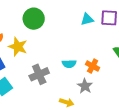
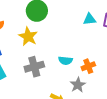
yellow star: (18, 47) -> (28, 36), moved
orange cross: (93, 66) -> (88, 66), turned 32

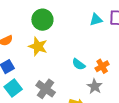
cyan semicircle: (65, 61) -> (79, 64), turned 40
gray cross: (34, 67) -> (46, 89), moved, turned -30

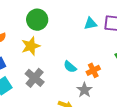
yellow star: (38, 46) -> (31, 46), turned 30
gray cross: (46, 89) -> (35, 78), moved

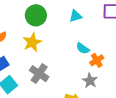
cyan triangle: (90, 23) -> (76, 16), moved
cyan semicircle: (70, 67) -> (83, 48), moved

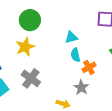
cyan triangle: (76, 16) -> (71, 37), moved
cyan semicircle: (83, 48) -> (75, 55), turned 40

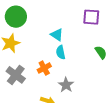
cyan triangle: (71, 37) -> (57, 35), turned 48
orange cross: (89, 67) -> (44, 68), moved

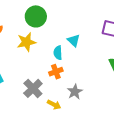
cyan semicircle: (61, 52) -> (58, 53), moved
gray cross: (16, 75) -> (33, 88), moved

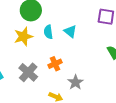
cyan semicircle: (58, 53) -> (48, 32), moved
gray cross: (33, 88) -> (28, 72), moved

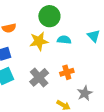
cyan triangle: (70, 31) -> (94, 36), moved
cyan semicircle: (48, 32) -> (64, 40), turned 96

